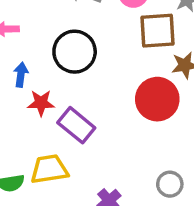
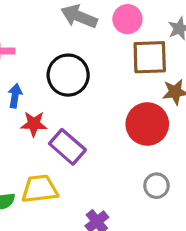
gray circle: (170, 184) -> (156, 186), moved

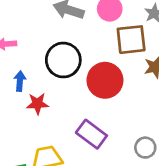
red circle: (147, 124) -> (105, 80), moved
purple rectangle: (67, 147) -> (91, 134), moved

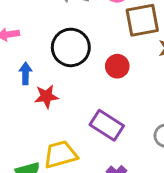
red circle: (105, 80) -> (117, 66), size x0.6

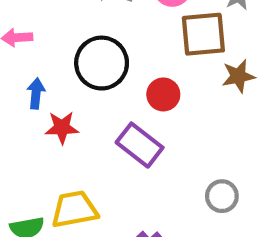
purple rectangle: (107, 125) -> (140, 145), moved

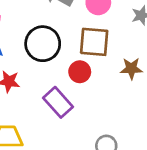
brown square: (203, 34) -> (94, 42), moved

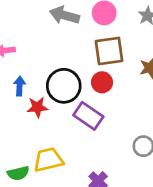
black circle: (43, 44) -> (64, 86), moved

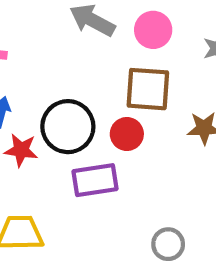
purple rectangle: (88, 116) -> (95, 180), turned -56

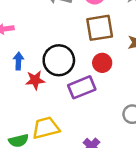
red circle: (127, 134) -> (102, 63), moved

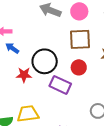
blue arrow: (18, 61) -> (12, 48), moved, turned -64
purple rectangle: (82, 87) -> (60, 85), turned 40

